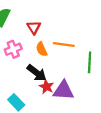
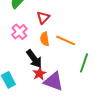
pink cross: (13, 49) -> (19, 32), turned -35

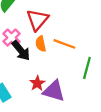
red triangle: (43, 18) -> (37, 20), size x1.5
black arrow: (34, 59) -> (21, 51), moved

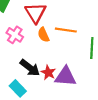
black arrow: (21, 51) -> (30, 68), moved

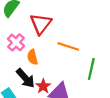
orange semicircle: (43, 35) -> (32, 57), moved

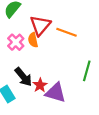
orange line: (68, 46) -> (67, 32), moved
orange semicircle: (32, 57) -> (33, 40), moved

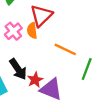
orange line: (67, 32) -> (65, 49), moved

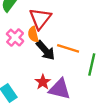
black arrow: (18, 69) -> (45, 50), moved

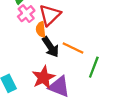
pink cross: (15, 38) -> (26, 14), moved
red star: (43, 82) -> (43, 77), size x1.5

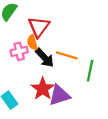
pink cross: (26, 14) -> (19, 51), moved, turned 35
purple triangle: (59, 87) -> (59, 95), turned -30

